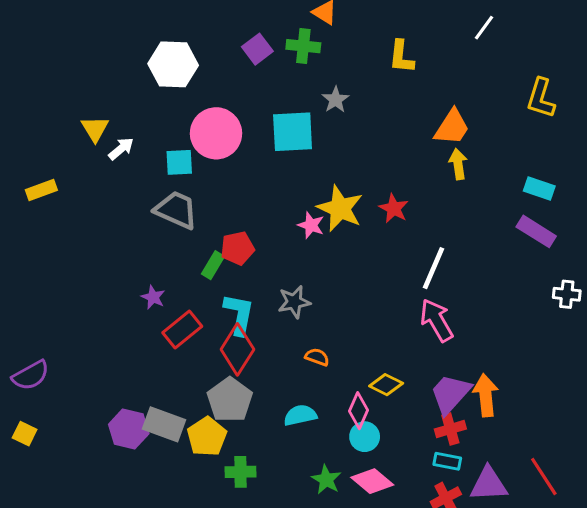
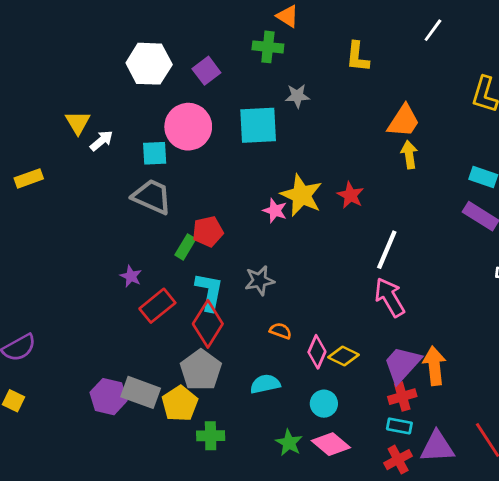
purple square: (257, 49) -> (206, 71), moved
gray star: (335, 100) -> (297, 96), turned 30
pink diamond: (358, 411) -> (317, 352), moved

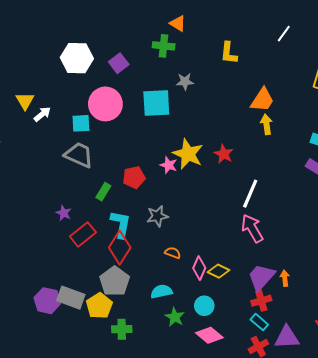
red pentagon: (208, 232) -> (134, 177), moved
orange arrow: (434, 366) -> (285, 278), size x0.6
cyan rectangle: (399, 426) -> (259, 322), turned 30
green star: (289, 443) -> (175, 317), moved

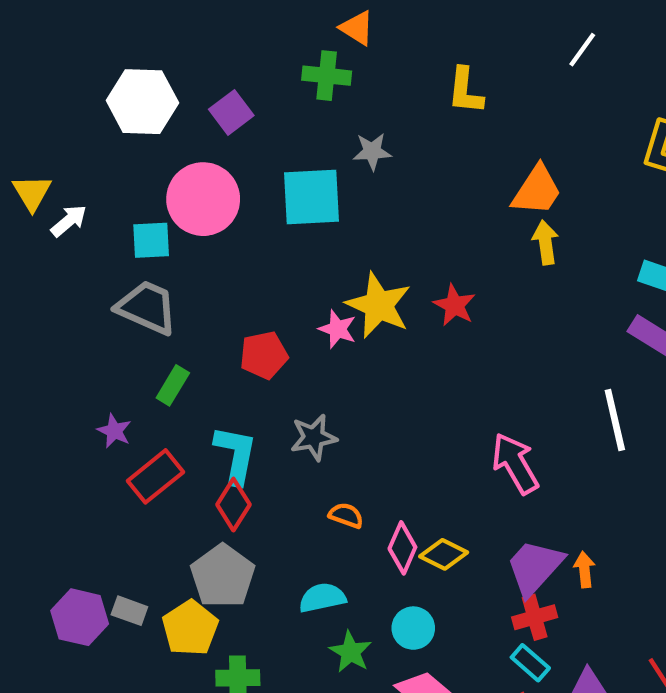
green rectangle: (103, 192) -> (173, 385), moved
white line: (250, 194) -> (615, 420), moved, turned -36
red diamond: (120, 248) -> (233, 505), size x0.7
gray rectangle: (71, 298) -> (129, 611), size x0.6

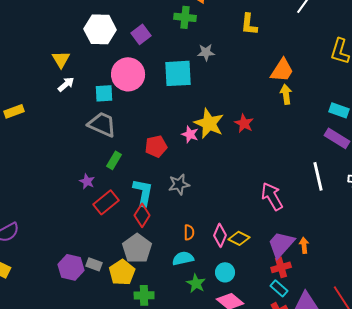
yellow triangle: (32, 193) -> (61, 59), moved
orange semicircle: (346, 515) -> (189, 232), moved, turned 70

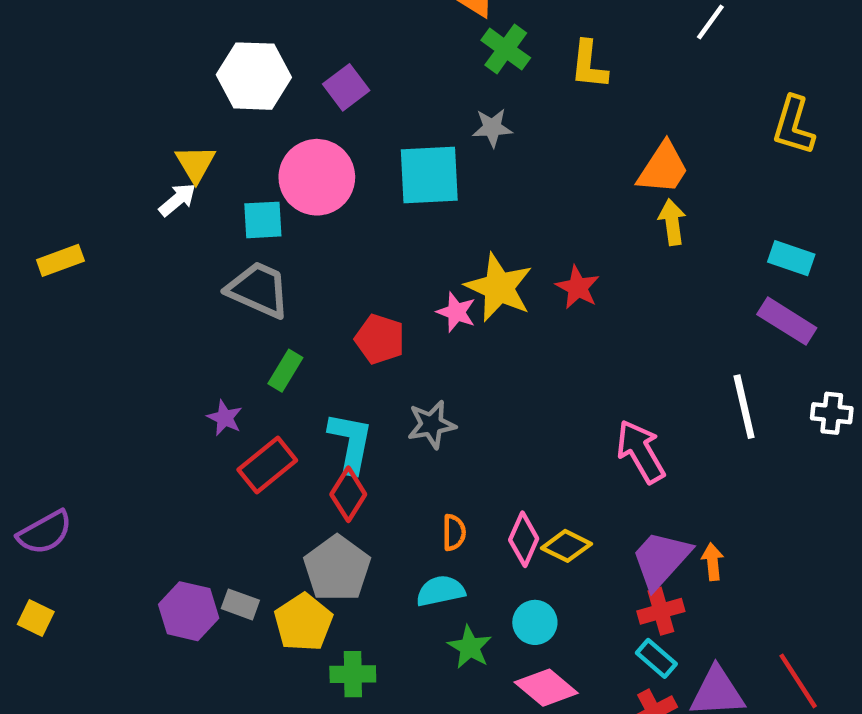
green cross: (185, 17) -> (506, 49), moved, turned 30
yellow triangle: (61, 59) -> (195, 164), moved
red pentagon: (156, 146) -> (380, 339), turned 30

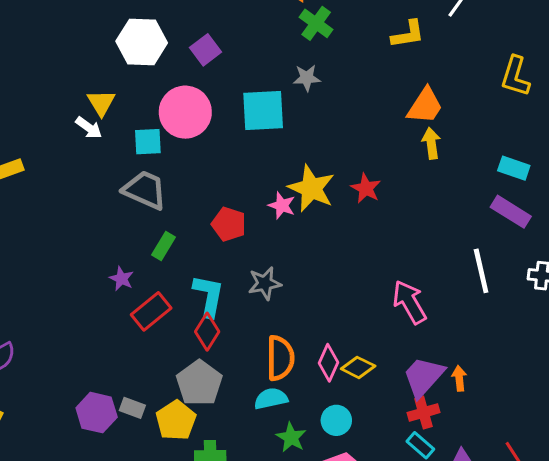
yellow L-shape: (589, 65) -> (408, 34), moved, turned -105
white arrow: (177, 200) -> (89, 128), turned 76
orange semicircle: (454, 532) -> (280, 358), size x1.8

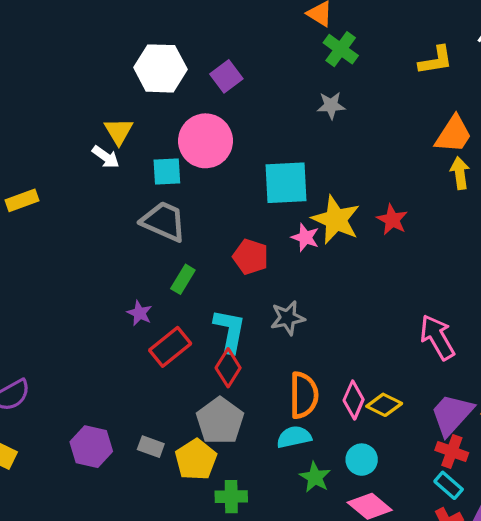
cyan square: (263, 111) -> (286, 183), moved
purple hexagon: (97, 413) -> (91, 447), moved
red cross: (423, 413) -> (452, 451), turned 36

